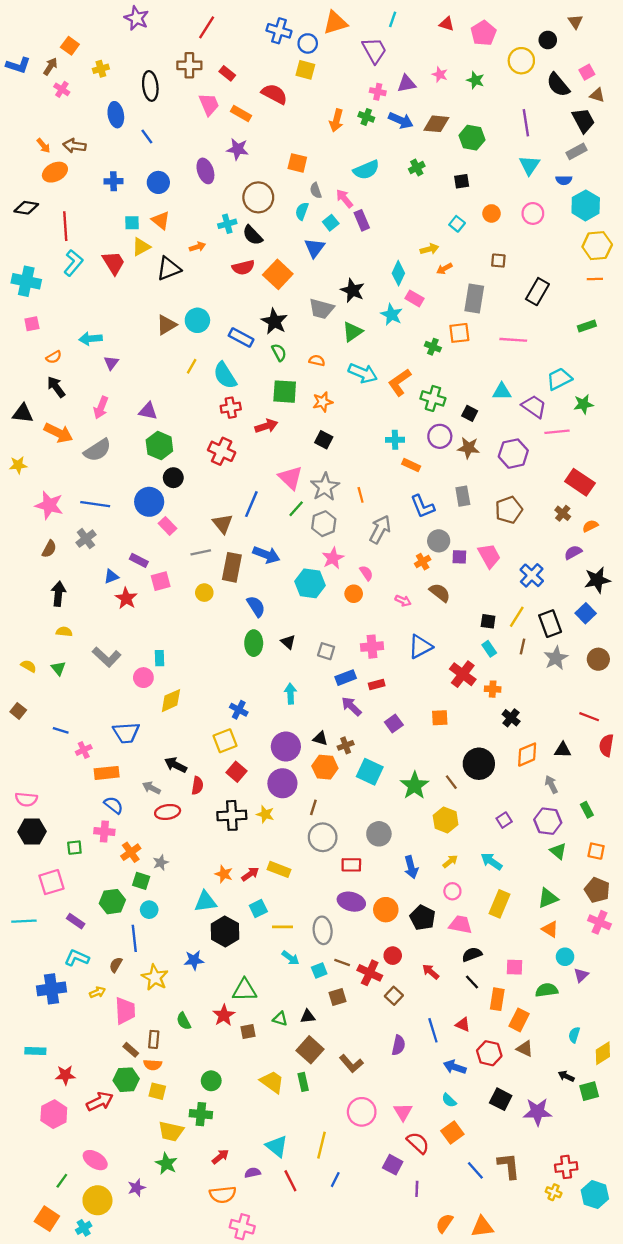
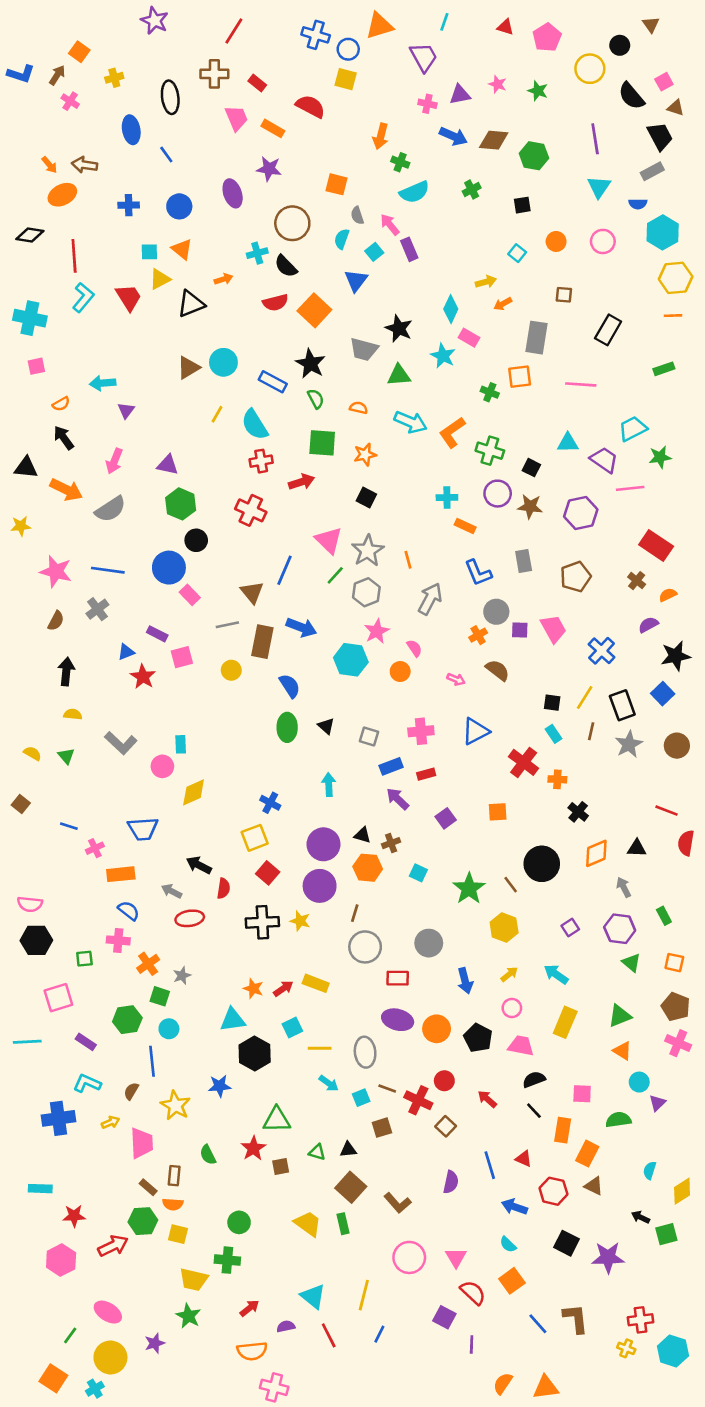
green cross: (366, 117) -> (400, 162), moved
green triangle: (352, 332) -> (399, 375), turned 30
cyan square: (370, 772) -> (418, 873), size x0.6

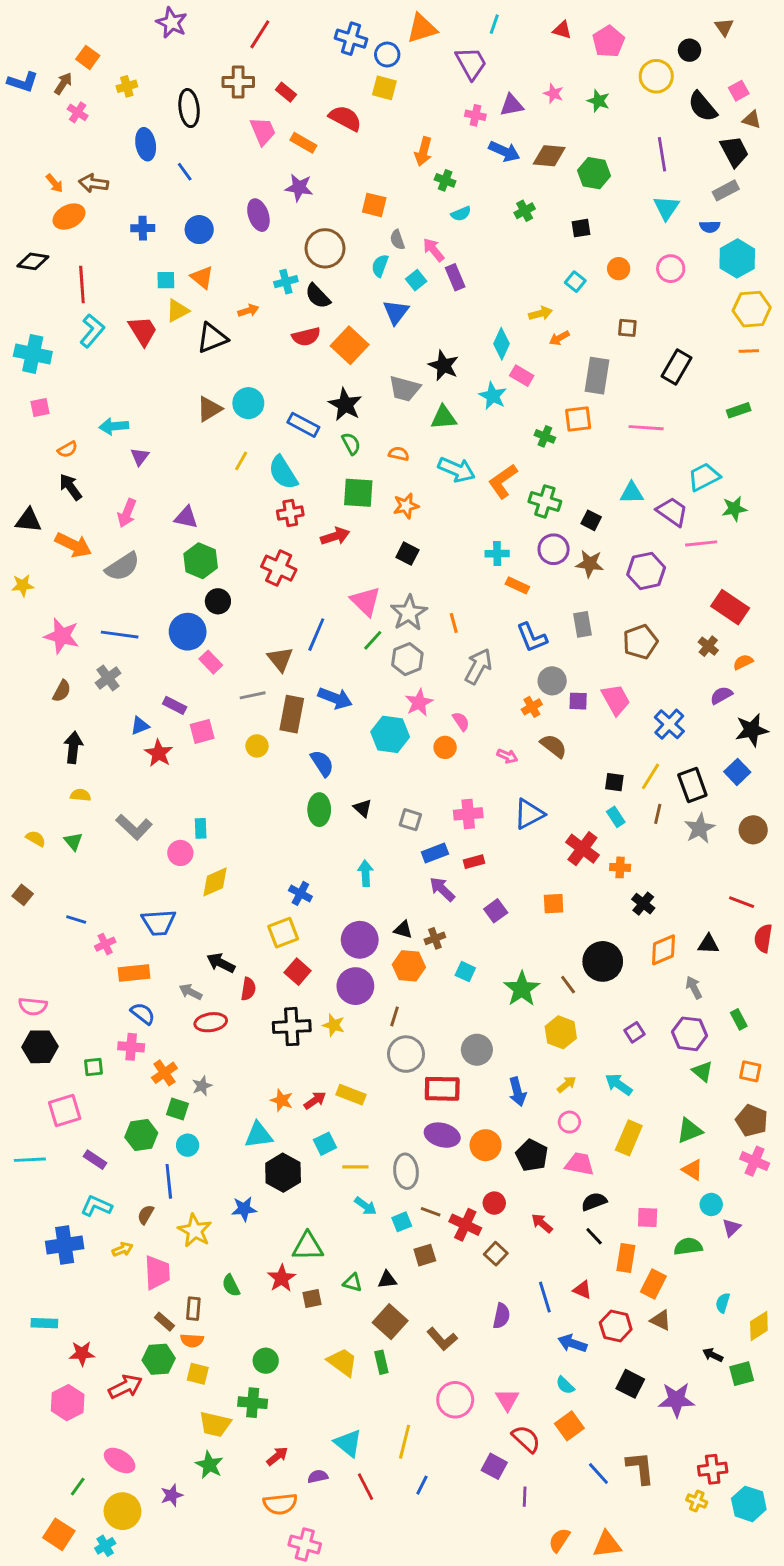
cyan semicircle: (414, 192) -> (461, 214), size x0.6
red rectangle: (398, 978) -> (442, 1089), size x1.4

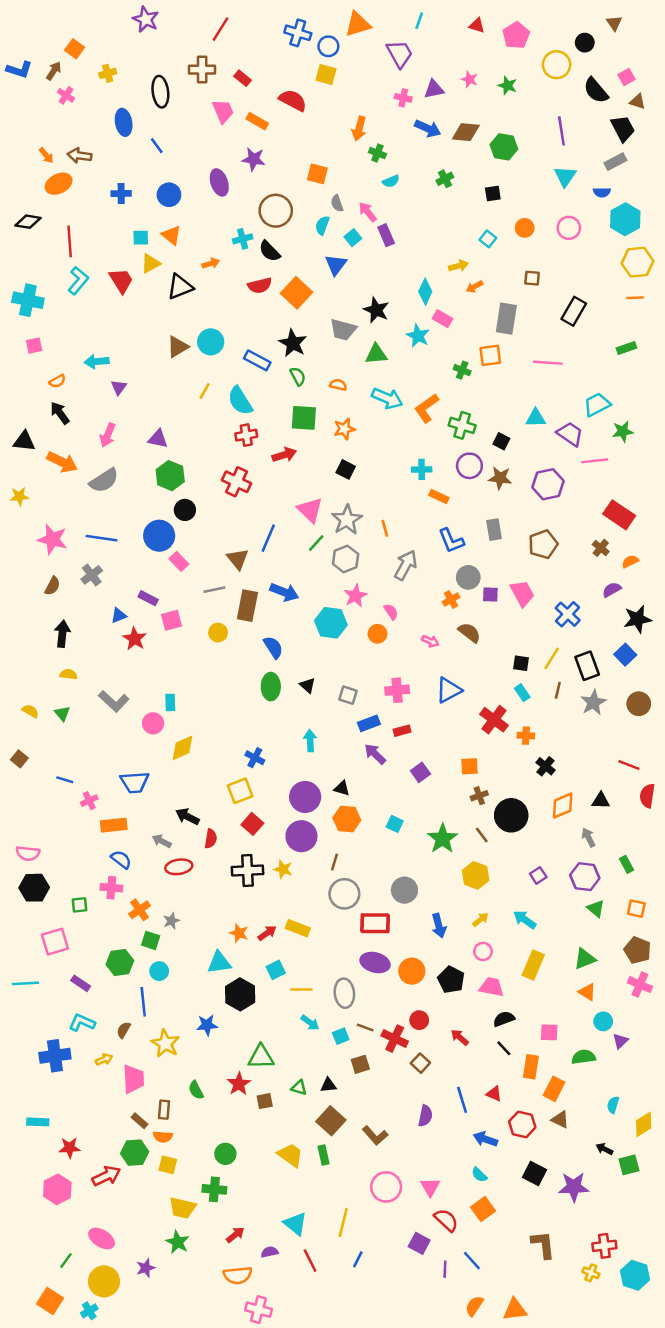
brown cross: (435, 938) -> (479, 796), moved
blue line: (598, 1474) -> (472, 1261), moved

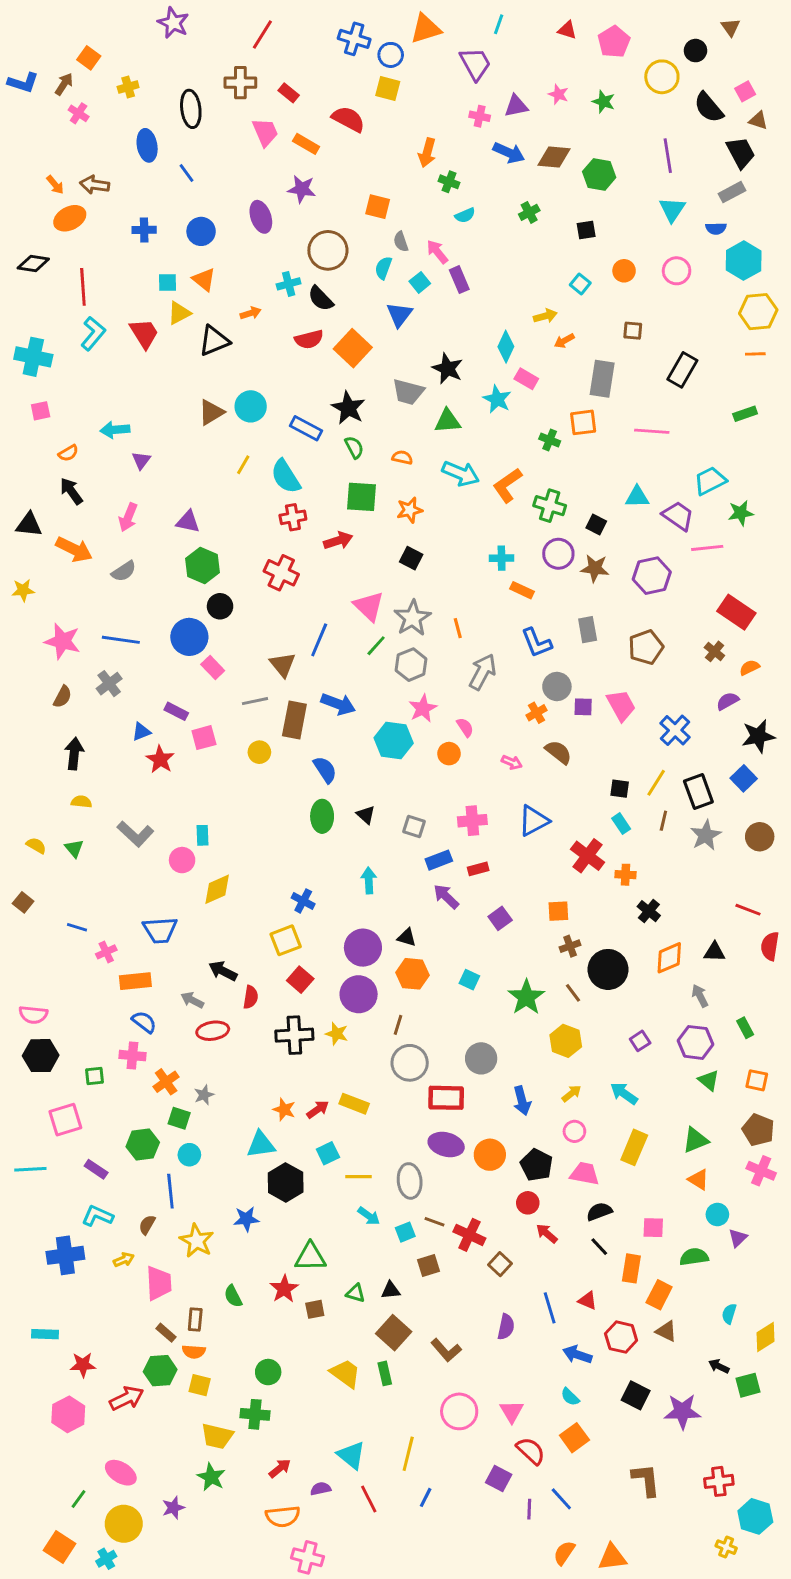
gray semicircle: (104, 480) -> (124, 571), size x0.7
red circle: (419, 1020) -> (528, 1203), moved
yellow cross: (591, 1273) -> (726, 1547), moved

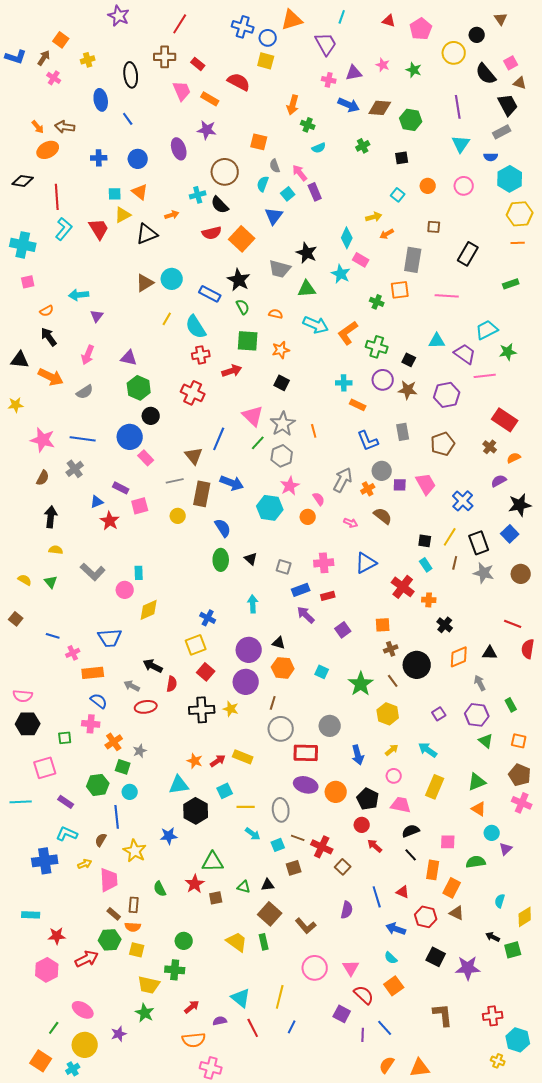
gray arrow: (483, 672) -> (343, 480), moved
gray star: (706, 835) -> (484, 573), turned -30

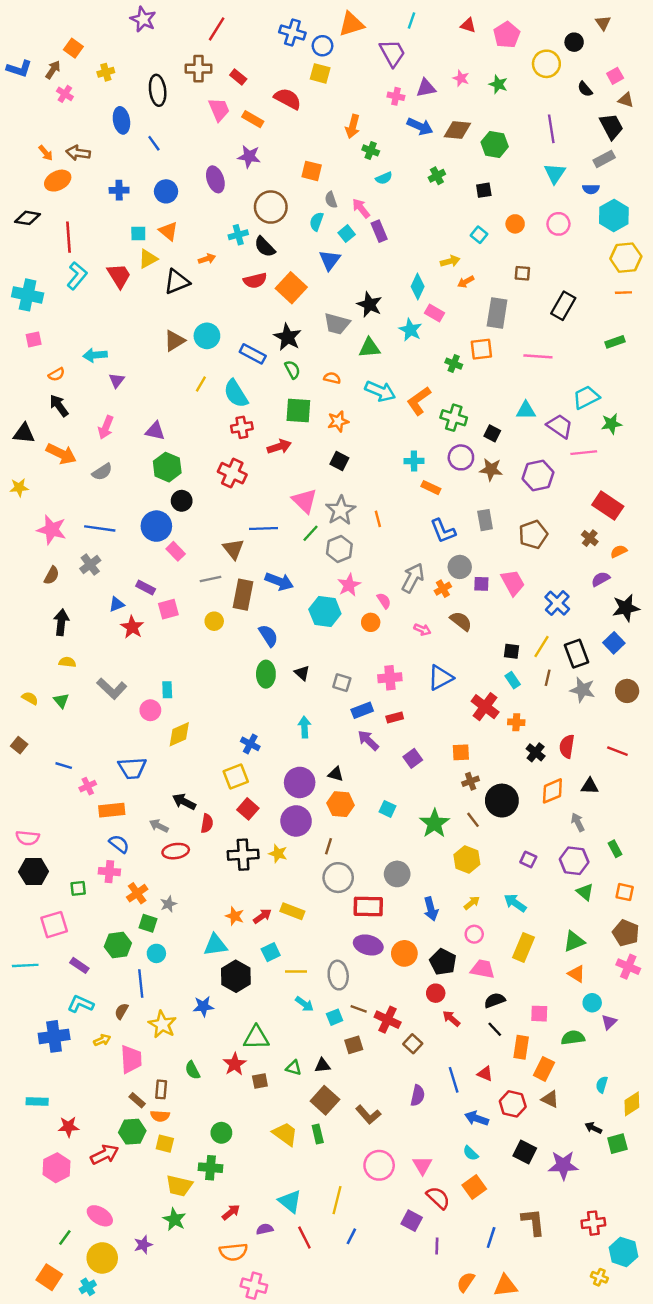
black semicircle: (486, 74) -> (585, 89), size x0.6
blue line: (219, 439) -> (264, 528), turned 65
red semicircle: (528, 649) -> (567, 746), moved
purple square: (439, 714) -> (528, 860), turned -32
blue line: (385, 1028) -> (491, 1238), moved, turned 60

